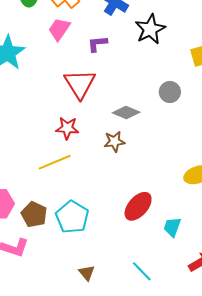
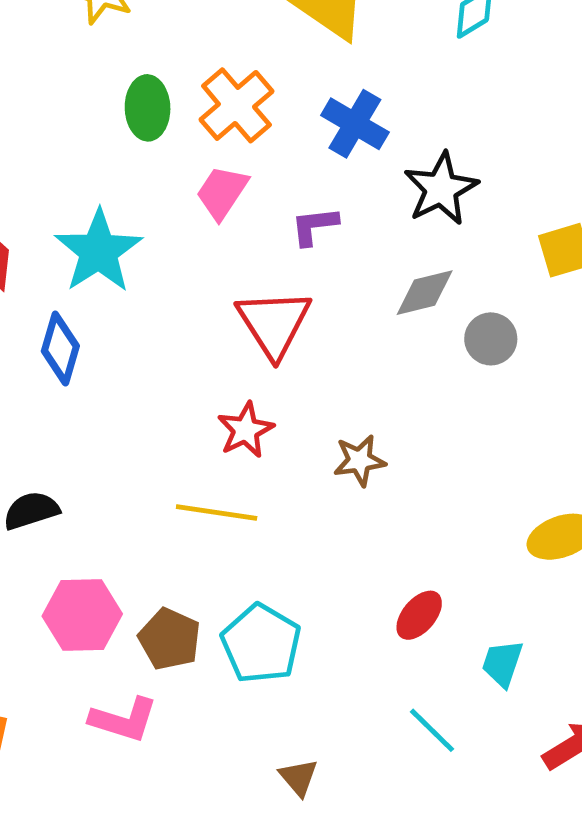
gray diamond: (126, 112) -> (425, 293), moved, turned -36
red star: (67, 128) -> (246, 430), turned -30
yellow line: (55, 162) -> (217, 513), turned 32
red ellipse: (138, 206) -> (419, 615), size x0.7
cyan line: (142, 271) -> (432, 730), moved

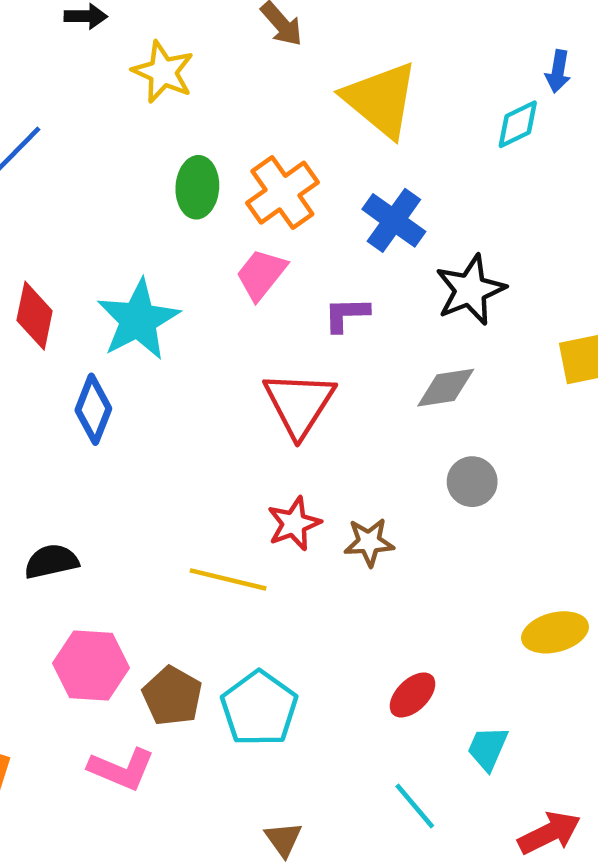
gray circle: (491, 339) -> (472, 482), moved
red star: (246, 430) -> (294, 524), moved

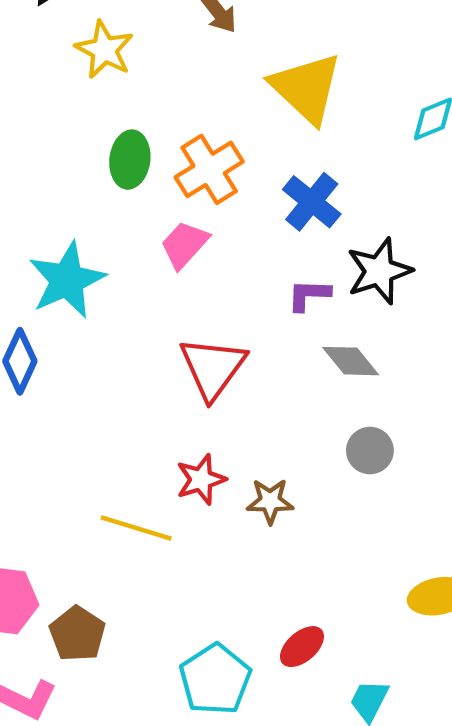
purple L-shape: (346, 314) -> (309, 295), moved
gray diamond: (446, 388) -> (351, 361), turned 56
cyan pentagon: (259, 708) -> (215, 679), moved

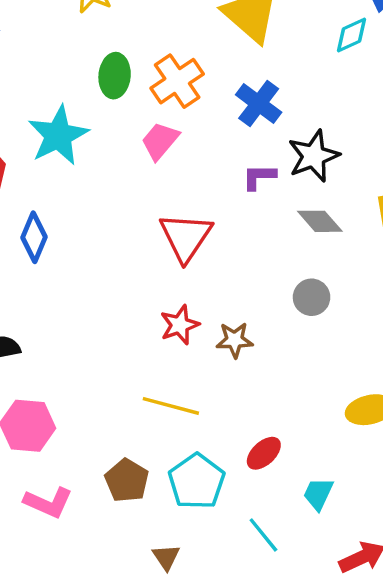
cyan star: (67, 280) -> (58, 135), moved
gray diamond: (351, 361) -> (320, 221), moved
yellow line: (136, 528) -> (171, 406), moved
brown pentagon: (77, 634) -> (127, 480), moved

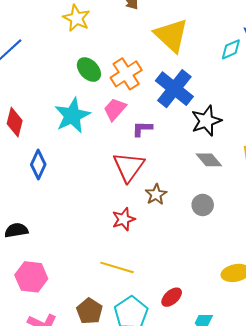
green ellipse: (115, 76) -> (89, 70), turned -50
blue cross: (259, 104) -> (174, 89), size x1.4
cyan star: (58, 135) -> (72, 116), moved
purple L-shape: (259, 177) -> (142, 129), moved
brown star: (235, 340) -> (156, 194), moved, turned -30

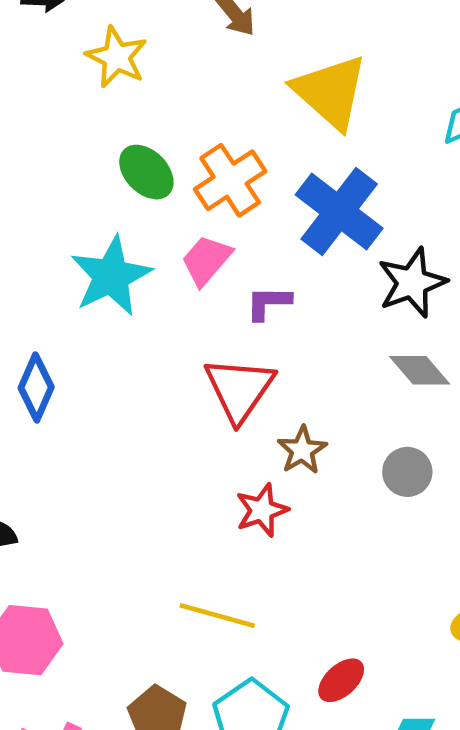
red star: (124, 219) -> (262, 510), moved

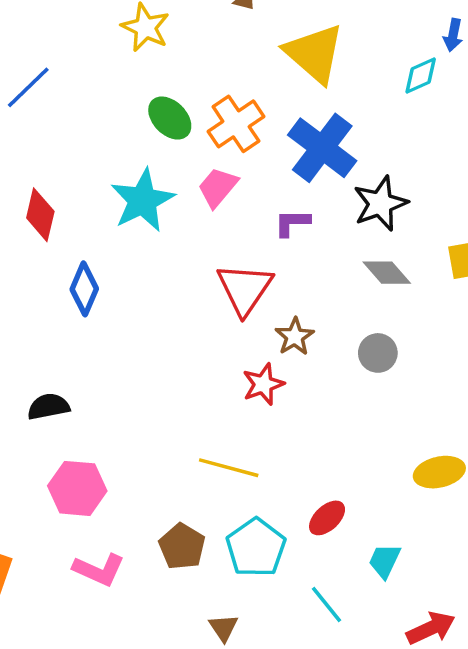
purple L-shape: (268, 303) -> (292, 223), moved

